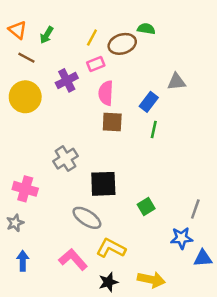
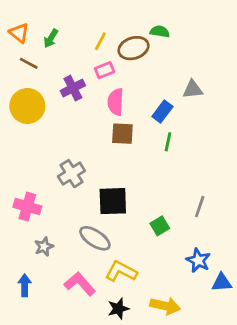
gray line: (195, 209) -> (200, 207), moved
gray star: (15, 223) -> (44, 247), moved
blue star: (181, 238) -> (198, 260), turned 30

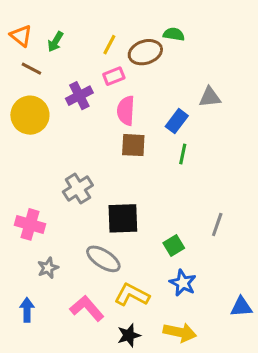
blue star: (198, 260) -> (183, 283), moved

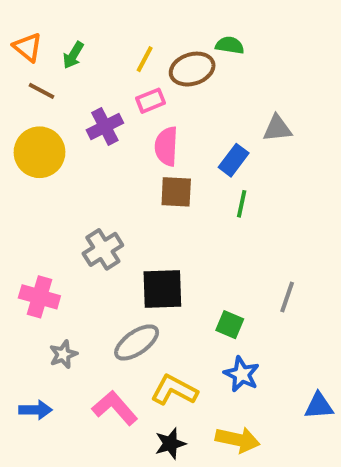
green square: (174, 245) -> (230, 325), turned -36
gray ellipse: (103, 259) -> (137, 342), turned -68
blue arrow: (27, 310) -> (36, 410), turned 90

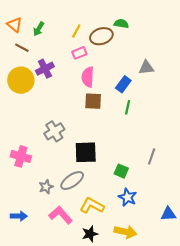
purple cross: (105, 126) -> (45, 69), moved
gray star: (63, 354) -> (46, 187), moved

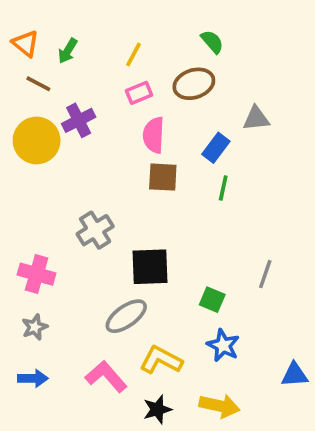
green semicircle: (121, 24) -> (212, 42), turned 40
brown ellipse: (101, 36) -> (194, 84), moved
gray star: (46, 187) -> (35, 327), moved

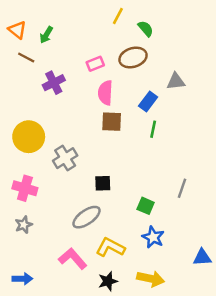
yellow line: (134, 54) -> (118, 16), moved
yellow circle: (37, 140) -> (29, 137), moved
black square: (150, 267) -> (103, 183), size x0.6
blue arrow: (33, 378) -> (22, 279), moved

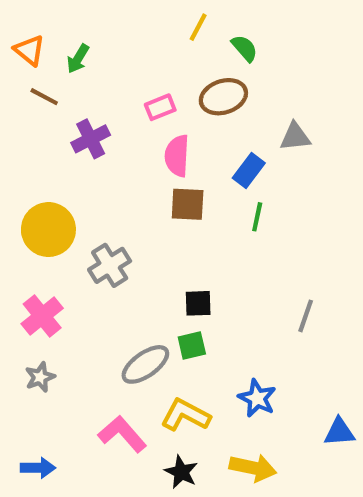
black square: (103, 183) -> (198, 303), moved
pink cross: (25, 188) -> (42, 316), turned 35
green square: (146, 206) -> (192, 345), moved, turned -36
black star: (108, 281) -> (181, 472), turned -30

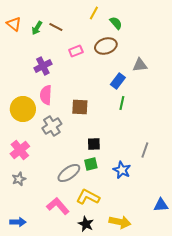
brown line: (44, 97) -> (56, 27), moved
pink semicircle: (177, 156) -> (46, 95), moved
brown square: (188, 204) -> (80, 107), moved
blue star: (257, 398) -> (122, 170), moved

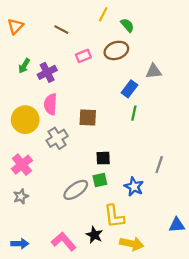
orange triangle: (14, 24) -> (15, 26), turned 35
green arrow: (37, 28) -> (24, 66), moved
yellow L-shape: (88, 197) -> (114, 216), moved, turned -125
pink L-shape: (58, 206) -> (64, 241), moved
black star: (86, 224) -> (94, 235), moved

